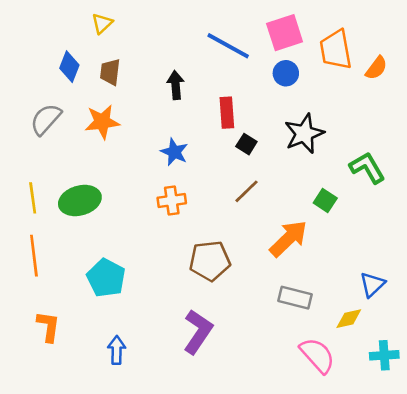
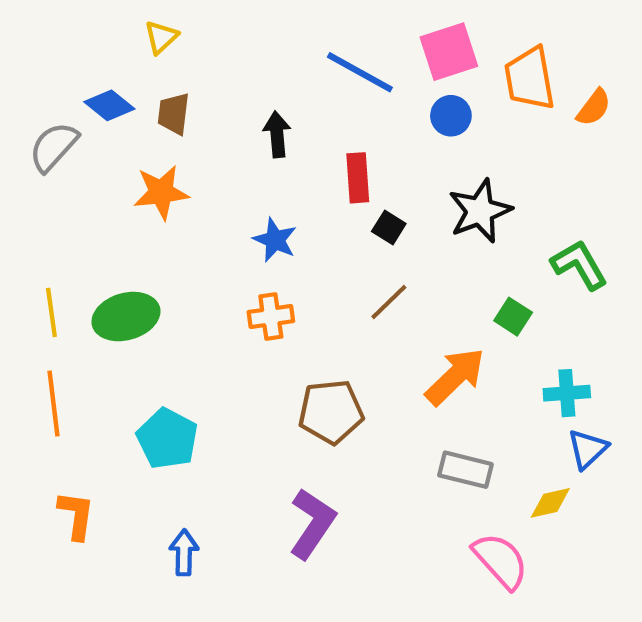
blue diamond: (69, 67) -> (109, 105), turned -72
gray semicircle: (46, 119) -> (53, 147), moved
cyan cross: (384, 355) -> (567, 393), moved

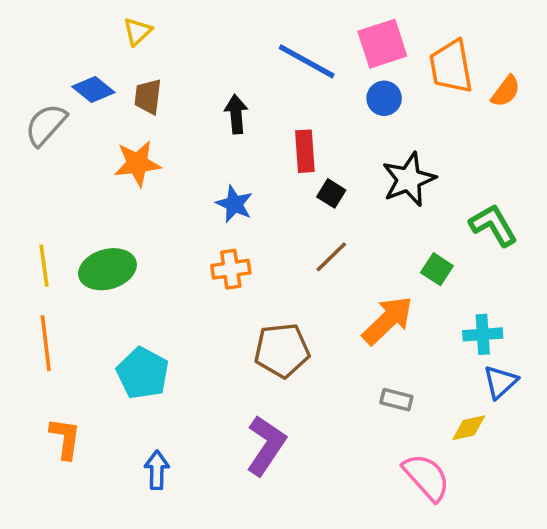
gray rectangle: (465, 470) -> (396, 400), size x0.7

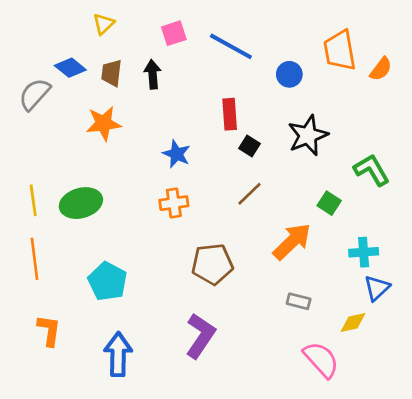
pink square: (382, 44) -> (174, 33), moved, size x0.7
black arrow: (236, 114) -> (153, 74), moved
blue arrow: (157, 470) -> (118, 354), size x1.5

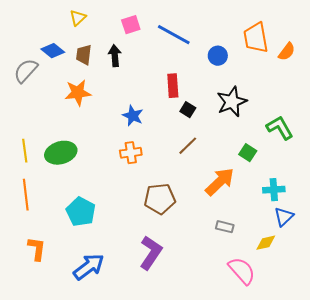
blue arrow: (118, 354) -> (89, 267), turned 52

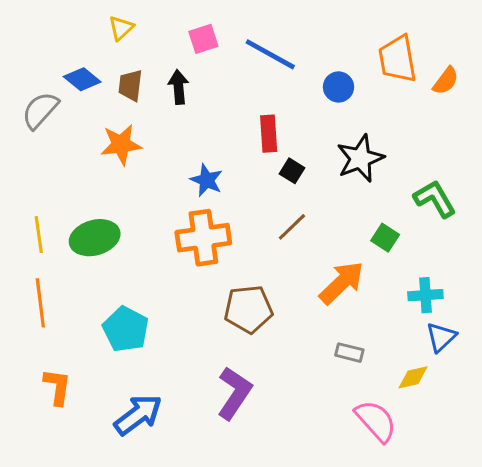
orange cross: (131, 153) -> (203, 238), size x1.6

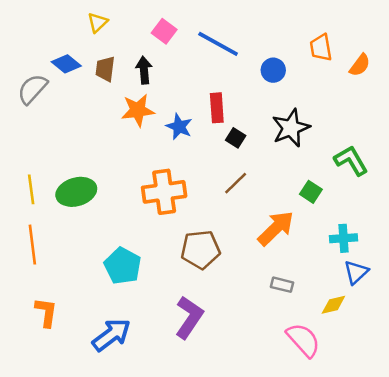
pink square: (203, 39) -> (164, 31), turned -35
orange trapezoid: (398, 59) -> (321, 48), size x0.7
orange star: (121, 144) -> (138, 110), moved
blue star: (206, 180) -> (179, 127), moved
cyan pentagon: (126, 329) -> (123, 266), moved

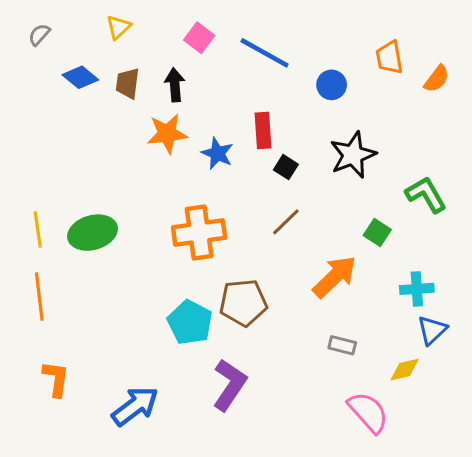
gray semicircle: (32, 89) -> (39, 35), moved, size x0.6
cyan pentagon: (123, 266) -> (190, 322), moved

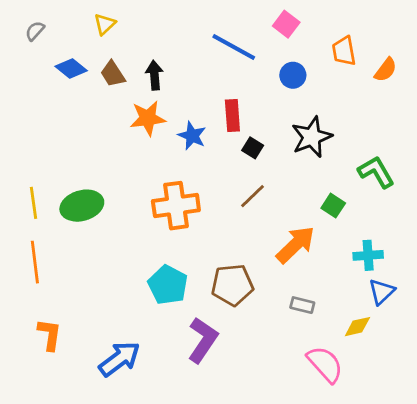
pink square: (199, 38) -> (286, 24), moved
brown trapezoid: (128, 83) -> (113, 74), turned -40
brown pentagon: (243, 303) -> (232, 285), moved

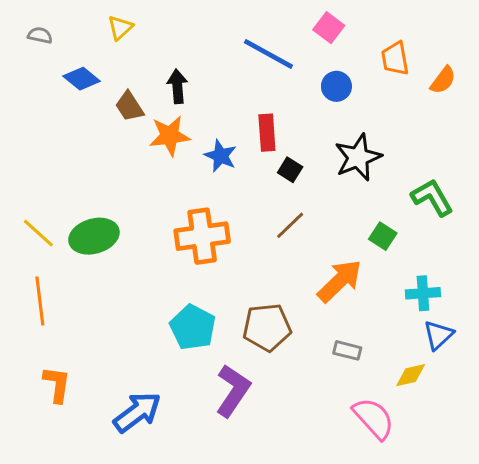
gray semicircle: (35, 31) -> (40, 35), turned 60
brown trapezoid: (113, 74) -> (129, 106), moved
yellow line: (33, 203) -> (38, 233), turned -40

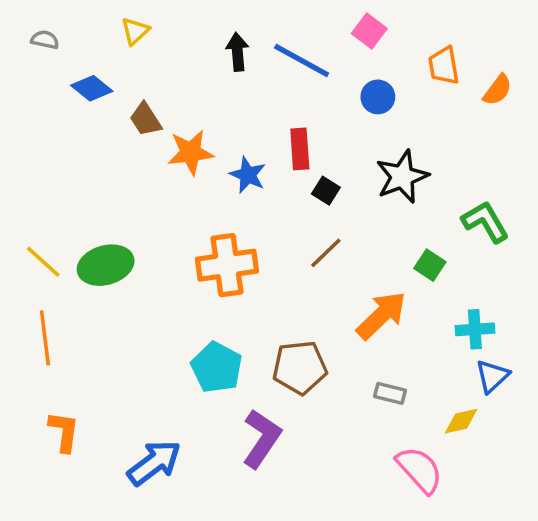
black arrow: (177, 86) -> (237, 52), moved

